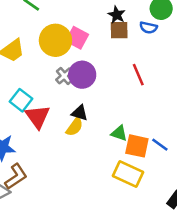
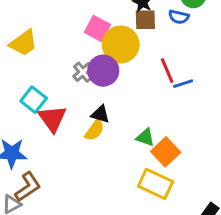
yellow circle: (55, 40) -> (121, 44), moved
blue line: (160, 145) -> (183, 84), moved, turned -54
orange square: (137, 146) -> (166, 152), turned 35

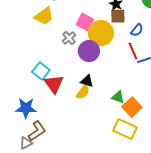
blue semicircle: (179, 17) -> (137, 30), moved, turned -64
yellow trapezoid: (23, 43) -> (44, 16), moved
gray cross: (83, 72) -> (69, 38), moved

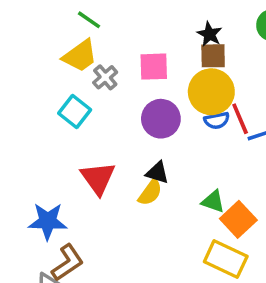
pink square: (85, 22) -> (154, 67), turned -30
blue semicircle: (137, 30) -> (217, 121), moved, turned 40
yellow circle: (101, 33) -> (211, 92), moved
gray cross: (69, 38) -> (105, 77), moved
cyan square: (41, 71) -> (75, 112), moved

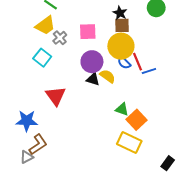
blue semicircle: (217, 121) -> (124, 63), turned 56
black triangle: (157, 173) -> (93, 79), moved
yellow semicircle: (150, 192) -> (107, 76), moved, turned -91

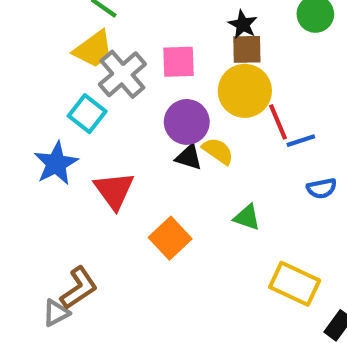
gray cross: (60, 38) -> (122, 74), size x1.6
blue semicircle: (124, 63) -> (322, 188), moved, turned -56
orange square: (136, 120) -> (170, 238), moved
blue star: (27, 121) -> (56, 163), moved, turned -30
yellow rectangle: (129, 142) -> (295, 284), moved

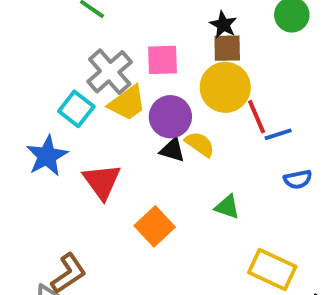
yellow trapezoid: (93, 49) -> (127, 103), moved

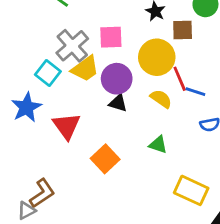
brown square: (227, 48) -> (183, 30), moved
blue line: (278, 134) -> (195, 92), turned 36
yellow semicircle: (200, 144) -> (161, 99), moved

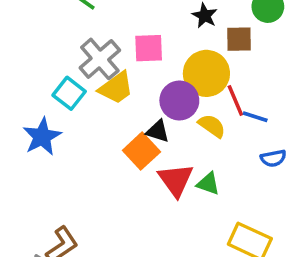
purple circle: (117, 79) -> (179, 100), moved
red triangle: (67, 126) -> (176, 180), moved
orange square: (105, 159) -> (141, 151), moved

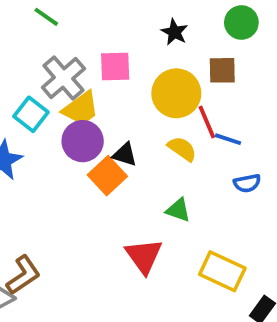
brown square: (239, 39) -> (222, 70), moved
purple circle: (179, 100) -> (83, 141), moved
red triangle: (176, 180) -> (144, 256), moved

